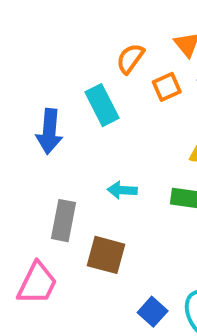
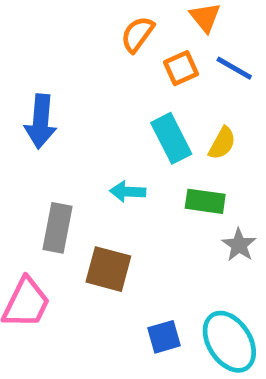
cyan rectangle: (102, 105) -> (171, 138), moved
blue square: (153, 312) -> (164, 337), turned 32

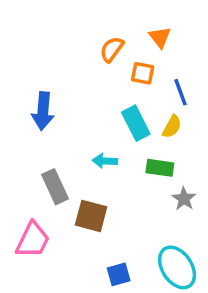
orange square: (181, 68) -> (143, 73), turned 35
blue line: (234, 68) -> (180, 92), moved, turned 40
gray rectangle: (58, 228) -> (55, 187), turned -36
blue square: (164, 337) -> (119, 274), moved

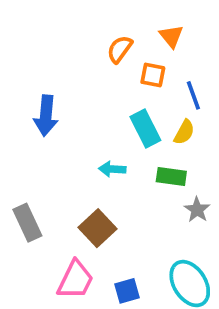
gray rectangle: (55, 187) -> (27, 223), moved
brown square: (91, 216) -> (97, 228), turned 32
pink trapezoid: (33, 240) -> (75, 280), moved

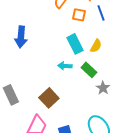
blue line: (193, 95) -> (101, 13), moved
cyan arrow: (112, 169) -> (65, 66), moved
green rectangle: (171, 176) -> (89, 70), turned 35

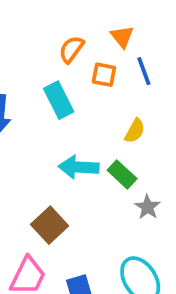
cyan rectangle: (75, 44) -> (59, 100), moved
cyan arrow: (65, 66) -> (79, 167), size x1.5

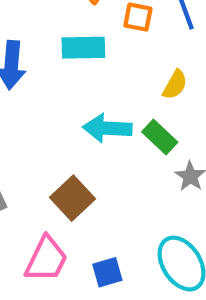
cyan rectangle: (59, 100) -> (83, 48), turned -64

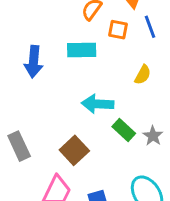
green rectangle: (160, 137) -> (124, 130), moved

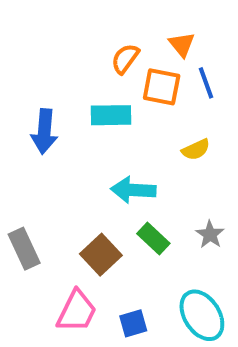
orange square: (118, 30) -> (162, 87), size x1.4
yellow semicircle: (143, 75) -> (196, 150), turned 36
green rectangle: (124, 130) -> (153, 238), moved

